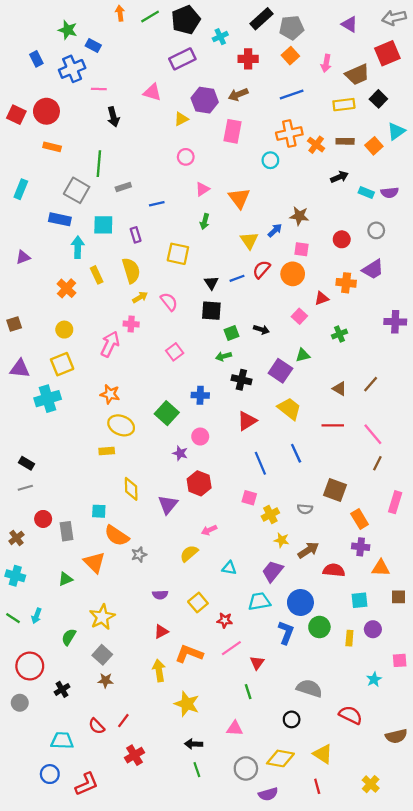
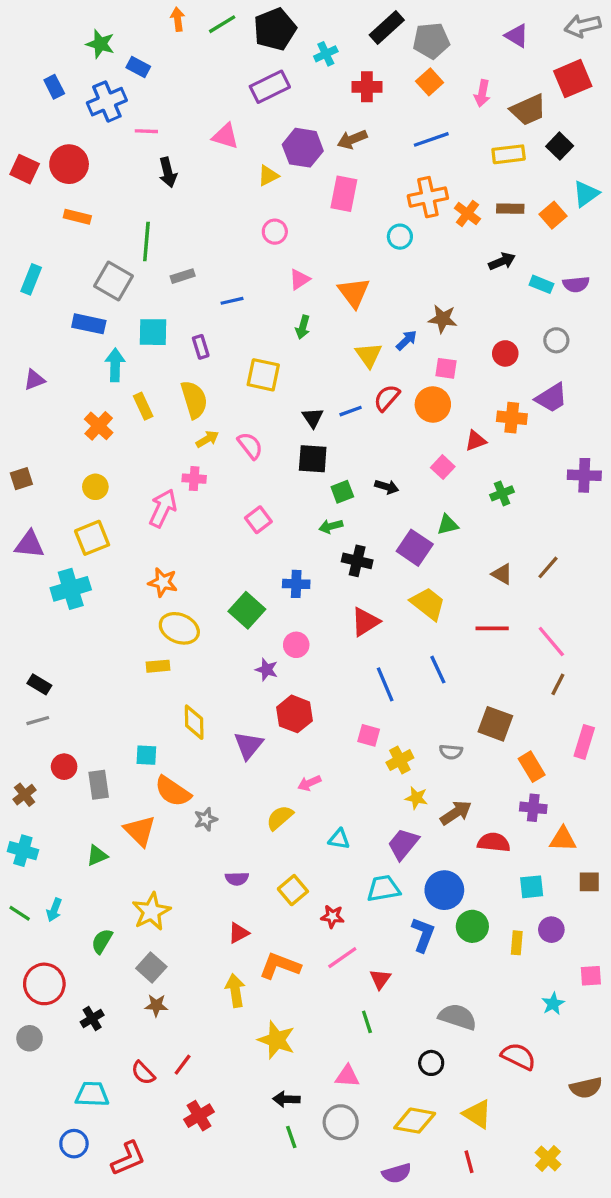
gray circle: (246, 768) -> (341, 1122), moved

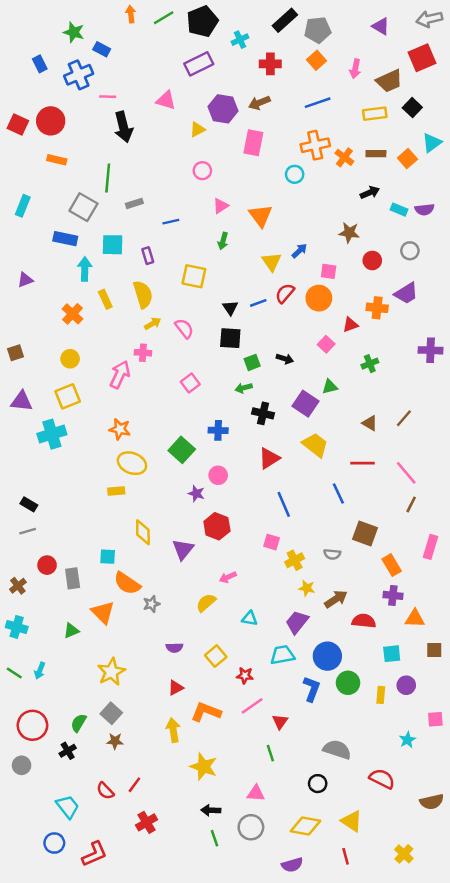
black arrow: (168, 172) -> (123, 127), size x1.4
brown star: (443, 319) -> (349, 233), moved
blue line: (438, 670) -> (338, 493), moved
green semicircle: (102, 941) -> (79, 723), moved
cyan trapezoid: (92, 1094) -> (68, 807), turned 50

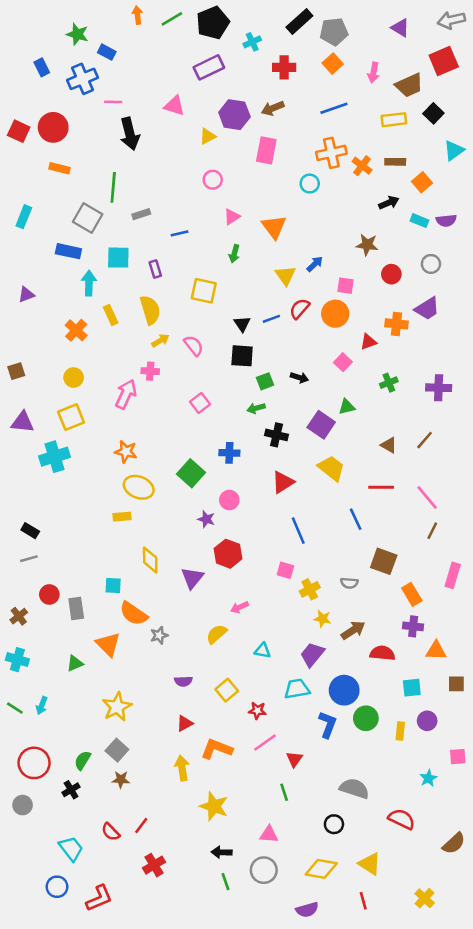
orange square: (407, 159) -> (422, 182), moved
purple cross: (431, 350) -> (439, 388), moved
brown semicircle: (432, 802) -> (454, 843), turned -30

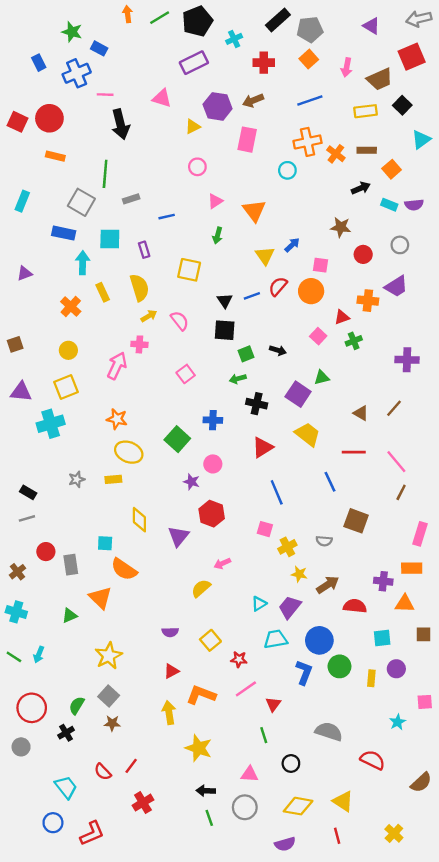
green cross: (389, 383) -> (354, 341), moved
orange rectangle: (412, 594) -> (412, 568), moved, turned -60
gray star: (159, 635) -> (77, 479), moved
cyan triangle: (262, 651) -> (259, 604), moved, turned -42
black circle: (334, 824) -> (291, 763), moved

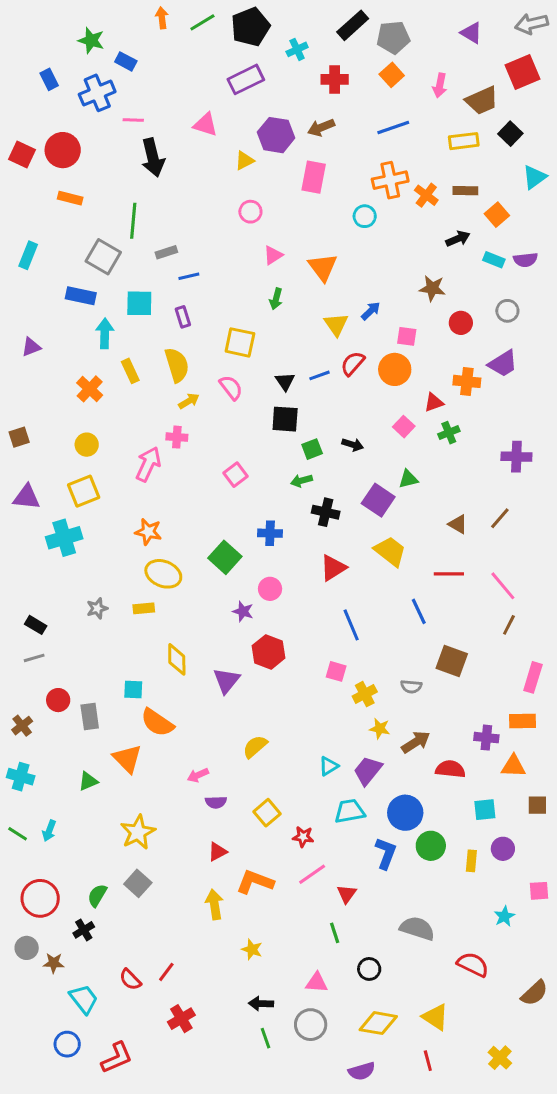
blue line: (167, 217) -> (189, 276), moved
pink semicircle: (180, 321) -> (231, 387), moved
pink arrow: (222, 563) -> (198, 775), moved
brown star: (112, 723) -> (54, 963), moved
yellow star: (199, 748) -> (252, 949), size x0.6

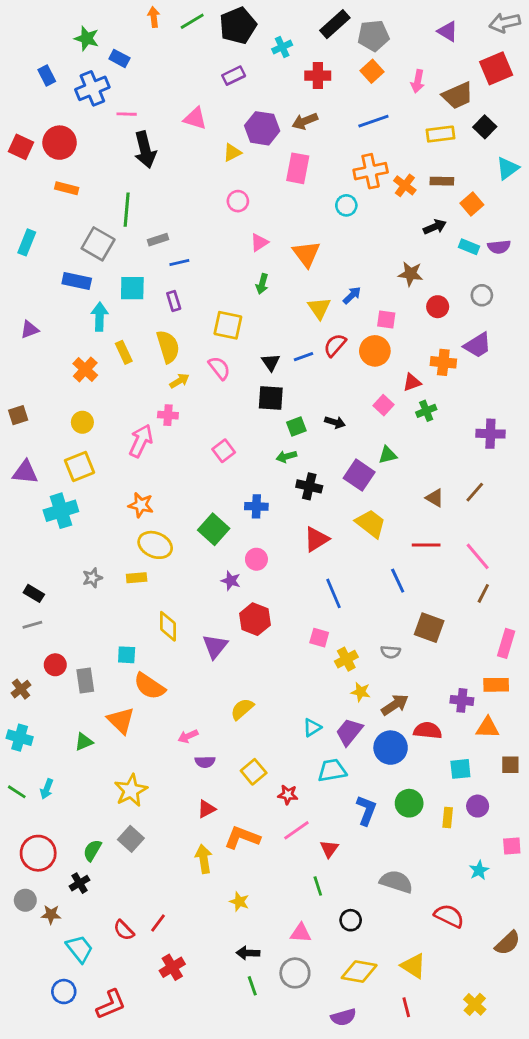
purple rectangle: (246, 79) -> (234, 76), size x0.7
blue circle: (405, 813) -> (391, 748), moved

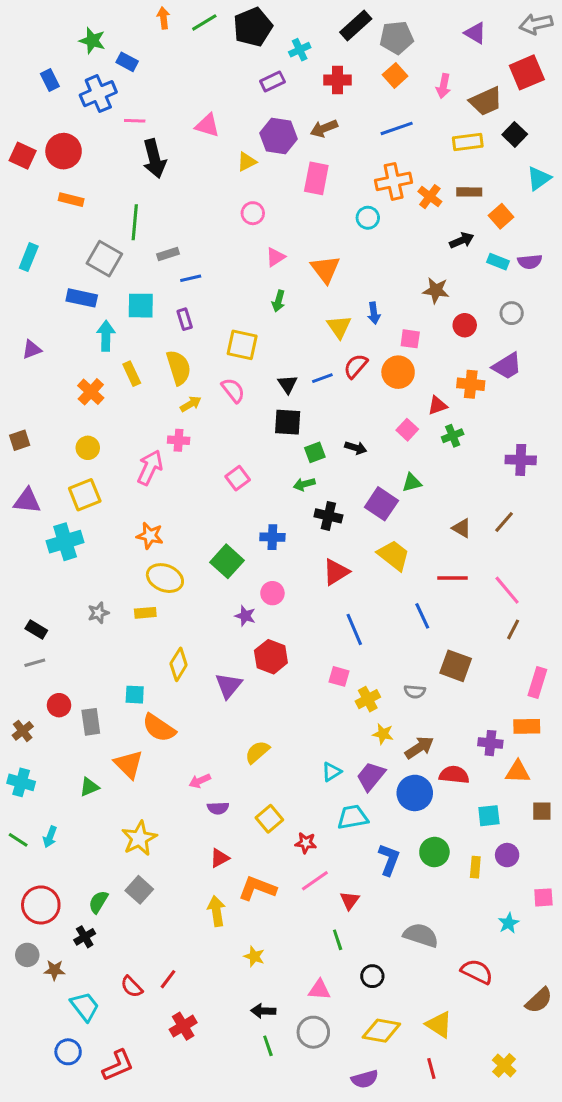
purple rectangle: (234, 76) -> (272, 81), moved
blue arrow: (352, 295) -> (374, 313), turned 126
yellow diamond: (168, 626) -> (179, 664), turned 32

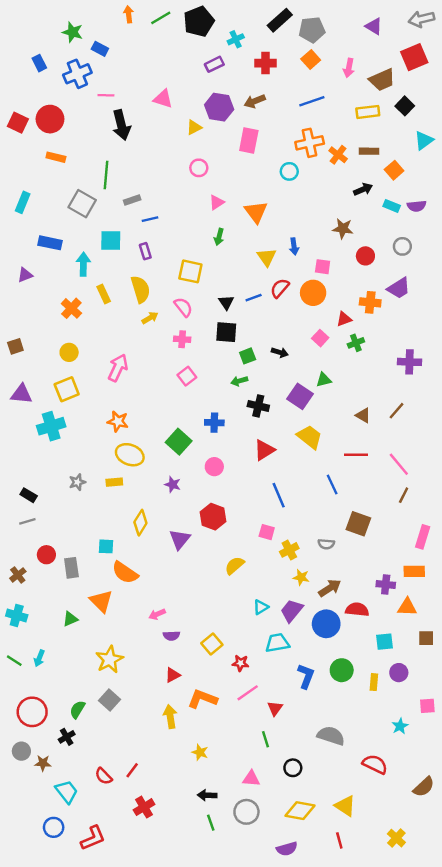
blue rectangle: (82, 298) -> (50, 243), moved
pink cross: (179, 440) -> (182, 339), moved
purple star: (245, 616) -> (173, 484), moved
yellow semicircle: (257, 752) -> (235, 565), moved

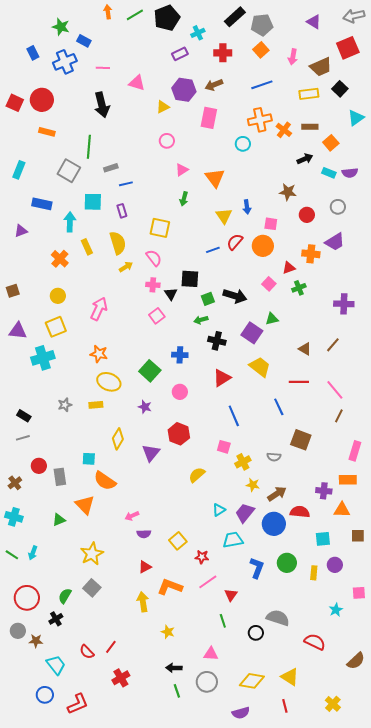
pink line: (106, 95) -> (103, 68), moved
black triangle: (226, 302) -> (171, 294), moved
black arrow: (280, 352) -> (235, 296), size x1.6
black circle: (293, 768) -> (256, 633), moved

